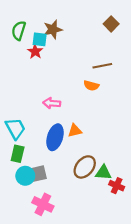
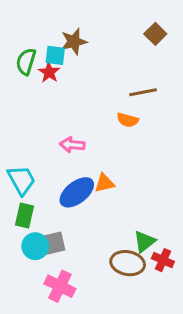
green semicircle: (19, 31) -> (26, 62), moved
blue ellipse: (55, 137) -> (77, 192), turned 35
brown ellipse: (85, 167) -> (128, 263), moved, turned 60
green triangle: (103, 172) -> (145, 242), turned -42

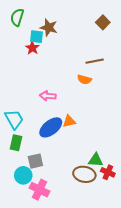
brown star: (74, 42) -> (49, 27), turned 30
green semicircle: (26, 62) -> (17, 17), moved
green triangle: (145, 242) -> (96, 160), turned 42
cyan circle: (35, 246) -> (23, 175), moved

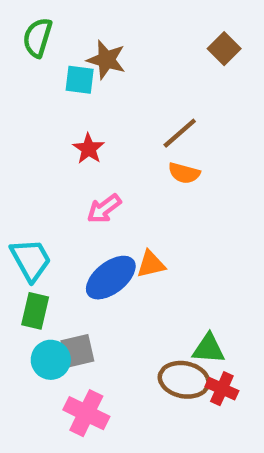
red star: (32, 48) -> (89, 149), moved
brown line: (95, 61) -> (180, 133), moved, turned -30
pink arrow: (48, 96) -> (104, 209), turned -42
red cross: (108, 172) -> (222, 389), moved
cyan circle: (23, 175) -> (51, 360), moved

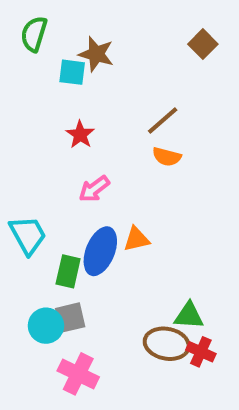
blue ellipse: (111, 278) -> (100, 251), turned -30
green rectangle: (35, 311) -> (68, 271), moved

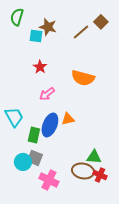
brown line: (163, 120) -> (81, 32), moved
orange semicircle: (167, 157) -> (83, 78), size x1.6
gray square: (70, 318) -> (35, 158), turned 35
pink cross: (78, 374) -> (49, 180), moved

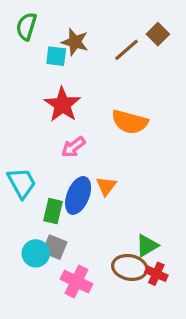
red star: (40, 67) -> (62, 105), size x1.6
orange triangle: (68, 119) -> (106, 186), turned -40
green triangle: (94, 157) -> (147, 246), turned -35

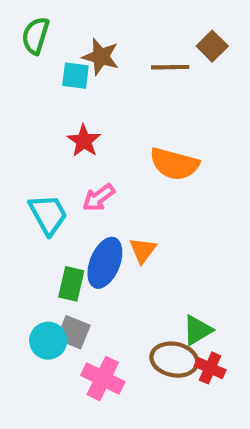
brown line: (127, 50) -> (170, 67), turned 40
red star: (62, 105) -> (84, 141), size x0.7
cyan trapezoid: (22, 183) -> (48, 214), moved

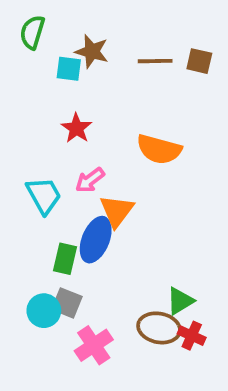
brown square: (212, 46) -> (199, 61), moved, turned -32
orange triangle: (143, 250) -> (117, 211), moved, size x1.4
pink cross: (103, 379) -> (94, 345), turned 30

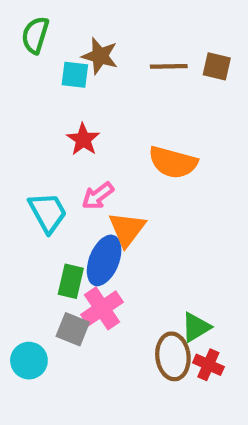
cyan circle: (44, 311) -> (29, 361), moved
brown ellipse: (159, 328) -> (173, 356), turned 72
pink cross: (94, 345) -> (102, 308), moved

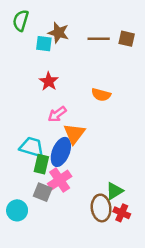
orange semicircle: (173, 162) -> (101, 95), size x0.7
cyan trapezoid: (48, 212) -> (32, 147), moved, turned -45

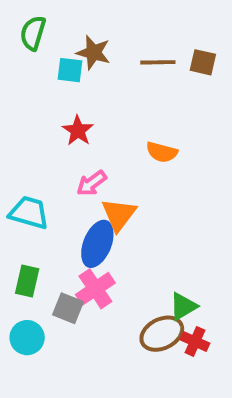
cyan trapezoid: (32, 147) -> (29, 213), moved
green rectangle: (41, 164) -> (27, 281), moved
brown ellipse: (101, 208) -> (162, 334), turned 70

